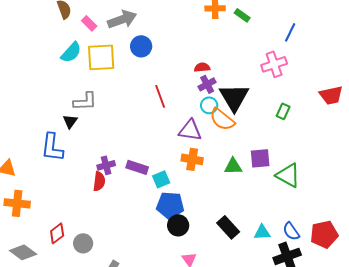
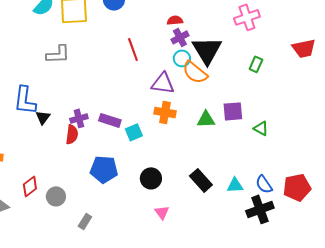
black triangle: (70, 121) -> (43, 117), moved
green triangle: (288, 175) -> (261, 128), size x0.6
blue pentagon: (170, 205) -> (104, 169), moved

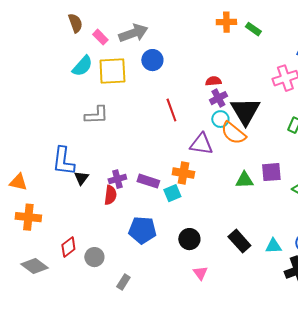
orange cross: (165, 112) -> (183, 173), moved

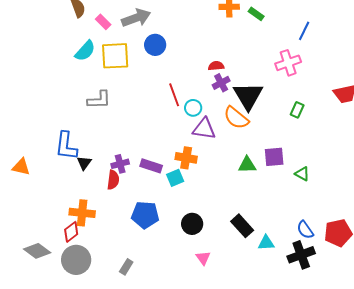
cyan circle: (220, 119) -> (193, 108), moved
orange cross: (28, 217) -> (82, 213), moved
cyan triangle: (273, 246) -> (266, 243), moved
gray circle: (94, 257) -> (76, 260), moved, size x1.5

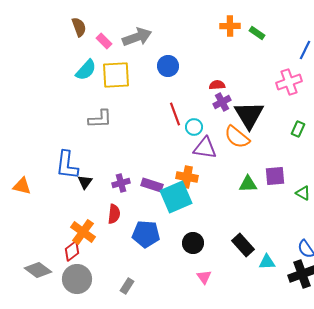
blue circle: (155, 45) -> (168, 66), moved
cyan square: (175, 178) -> (176, 197), size x1.8
red semicircle: (113, 180) -> (114, 214), moved
orange cross: (82, 213) -> (83, 232), turned 30

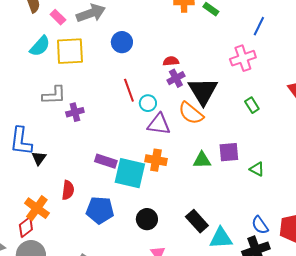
green rectangle: (298, 129) -> (252, 105), turned -56
orange cross: (187, 177) -> (156, 160), moved
purple cross: (121, 183) -> (75, 112), moved
cyan square: (176, 197) -> (130, 173), turned 36
cyan triangle: (267, 262) -> (221, 238), size x1.4

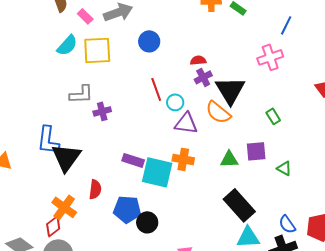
green rectangle: (252, 105) -> (273, 116), moved
black triangle: (39, 158) -> (66, 157), size x2.0
black circle: (147, 219) -> (147, 222), moved
black rectangle: (197, 221) -> (239, 205), moved, size x1.4

